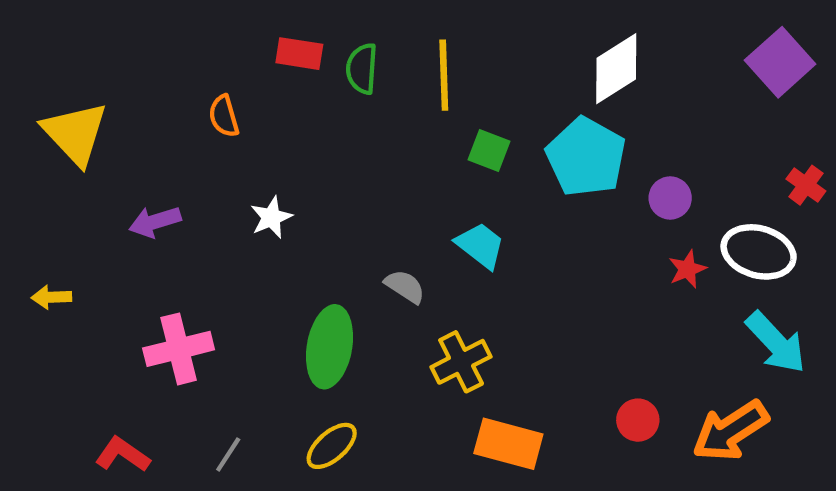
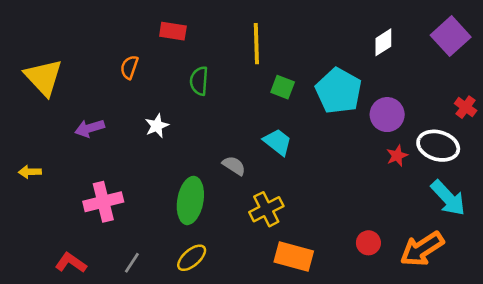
green semicircle: (362, 69) -> (199, 81), moved
white diamond: (616, 69) -> (383, 42), moved, size x0.7
orange semicircle: (224, 116) -> (129, 67), turned 35
purple circle: (670, 198) -> (387, 115), size x1.4

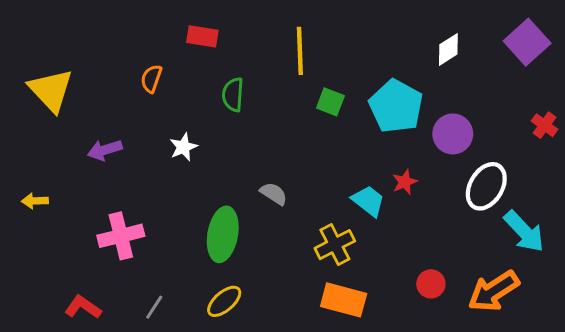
cyan trapezoid: (278, 142) -> (368, 201), moved
white ellipse: (438, 146) -> (486, 186), moved, turned -75
red star: (397, 156) -> (405, 182), moved
yellow cross: (266, 209) -> (335, 245), moved

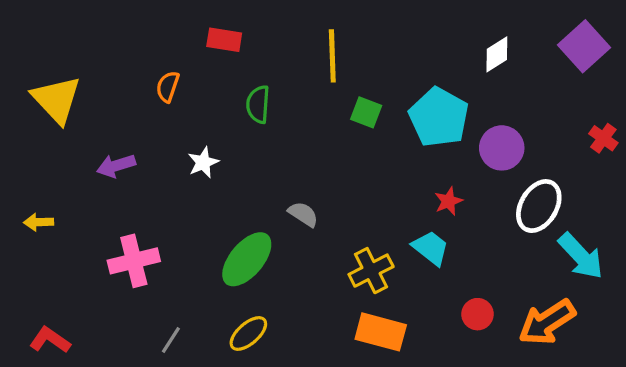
cyan trapezoid: (368, 201) -> (431, 248), moved
green ellipse: (223, 234) -> (247, 259), turned 30
red L-shape: (83, 307) -> (50, 340), moved

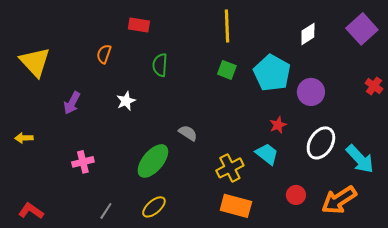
yellow line: (332, 56) -> (227, 26), moved
purple arrow: (116, 166) -> (72, 103), turned -45
white ellipse: (539, 206) -> (321, 143), moved
pink cross: (134, 261) -> (83, 162), size x0.7

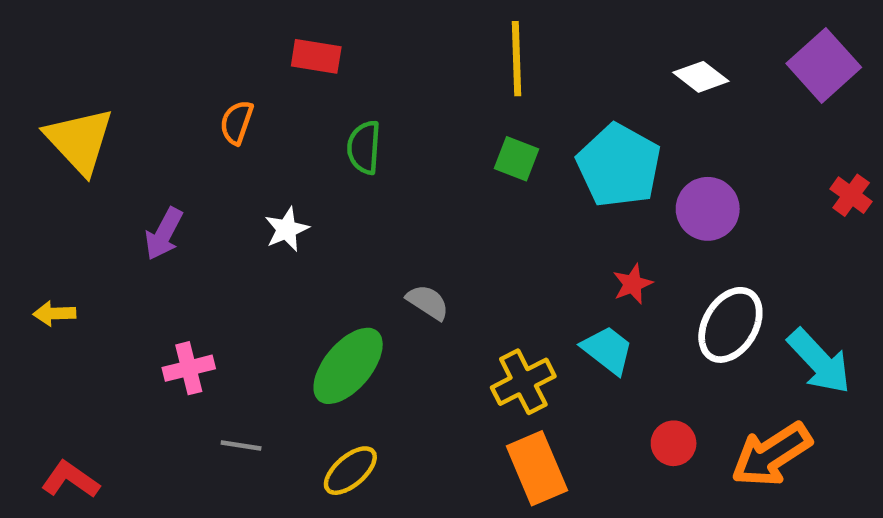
white diamond: (308, 34) -> (701, 77), turned 70
orange rectangle: (236, 206) -> (537, 468), turned 52
gray line: (106, 211) -> (241, 446), moved, turned 66

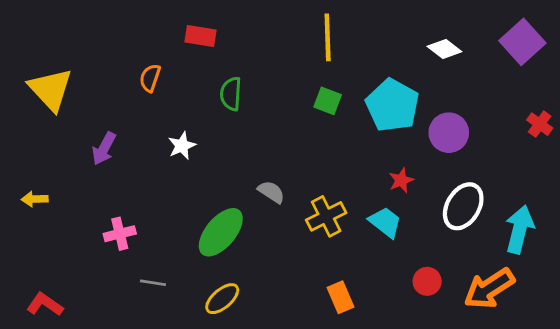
cyan arrow: (819, 361) -> (519, 229), turned -123
yellow cross: (523, 382) -> (326, 216), moved
orange rectangle: (537, 468) -> (341, 297), size x0.7

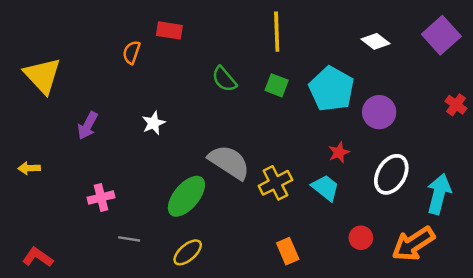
orange semicircle: (150, 78) -> (132, 52), moved
green semicircle: (231, 94) -> (224, 79), moved, turned -44
gray semicircle: (271, 192) -> (229, 162), size x1.8

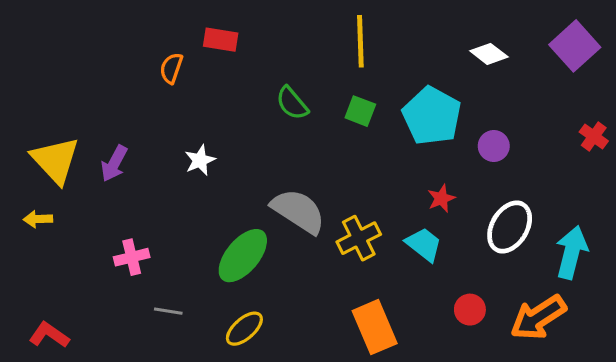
yellow triangle: (43, 76) -> (55, 160), moved
purple circle: (379, 112) -> (494, 146), size x0.7
orange rectangle: (288, 251) -> (375, 327), size x1.5

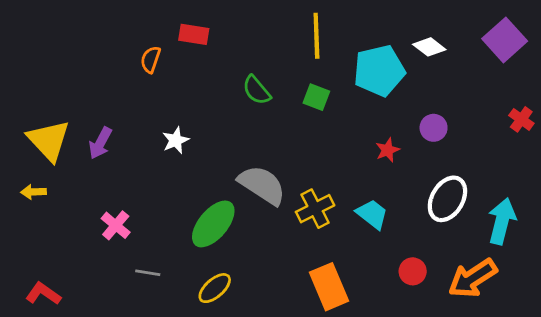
cyan pentagon: (432, 116) -> (379, 71), moved, turned 30
red star: (441, 198) -> (388, 150), moved
pink cross: (132, 257) -> (116, 225), turned -36

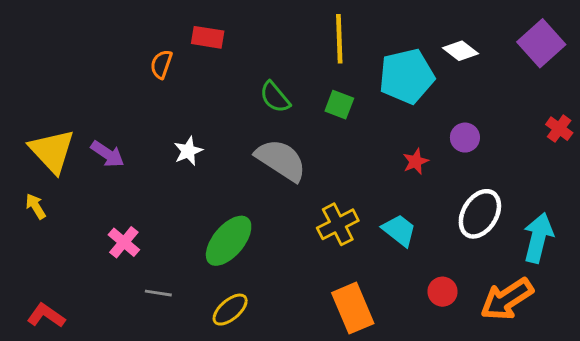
purple arrow: (100, 143) -> (107, 154), turned -84
gray semicircle: (262, 185) -> (281, 160), moved
yellow arrow: (33, 192) -> (36, 206), turned 60

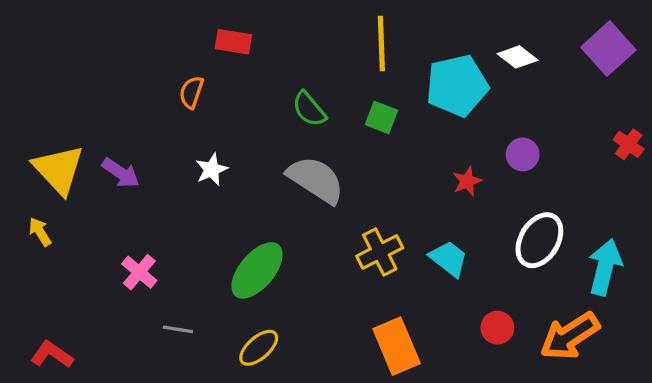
orange semicircle: (161, 64) -> (191, 92), moved

